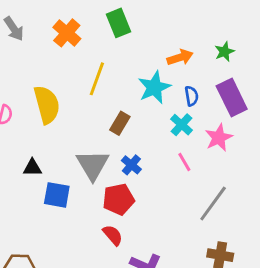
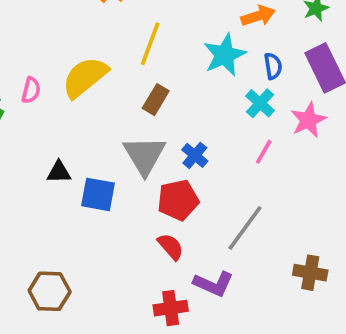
yellow semicircle: (47, 105) -> (85, 77), turned -114
brown rectangle: (120, 123) -> (156, 100), moved
pink line: (184, 162) -> (264, 152), turned 60
black triangle: (32, 168) -> (59, 172), moved
gray line: (213, 204) -> (245, 228), moved

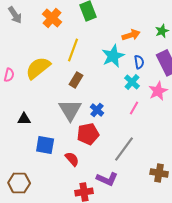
blue square: (98, 194) -> (45, 145), moved
red semicircle: (171, 247) -> (72, 159), moved

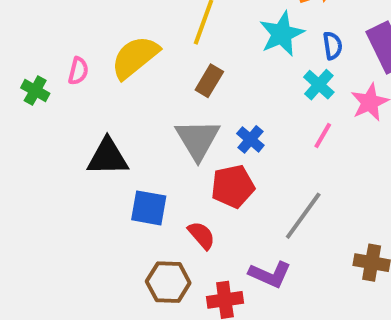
black triangle: (24, 119) -> (108, 157), size x1.6
brown hexagon: (19, 183) -> (168, 282), moved

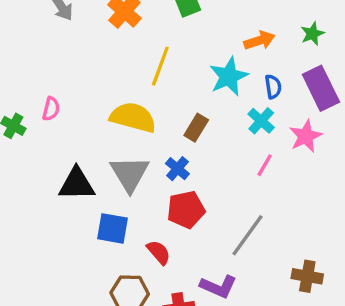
yellow semicircle: (135, 57) -> (133, 117), moved, turned 54
brown rectangle: (209, 81) -> (196, 128), moved
gray triangle: (198, 139) -> (130, 174), moved
blue cross: (250, 139) -> (177, 169), moved

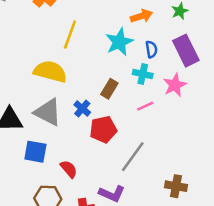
cyan cross: (261, 121) -> (143, 74), turned -30
brown rectangle: (196, 128) -> (109, 89), moved
pink line: (265, 165) -> (145, 106), turned 35
gray triangle: (130, 174) -> (48, 112), turned -32
red pentagon: (186, 210) -> (103, 129), moved

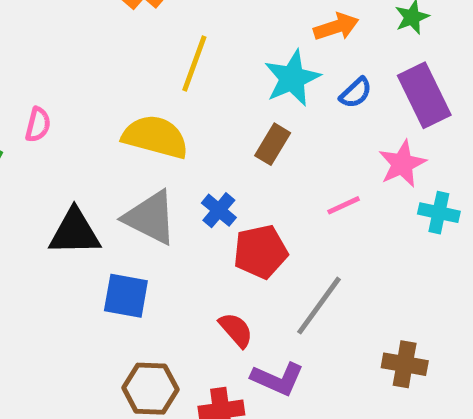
blue semicircle: (151, 49) -> (356, 93), turned 56
cyan cross: (143, 74) -> (439, 213), moved
brown rectangle: (109, 89) -> (273, 144), moved
red semicircle: (69, 169) -> (236, 330), moved

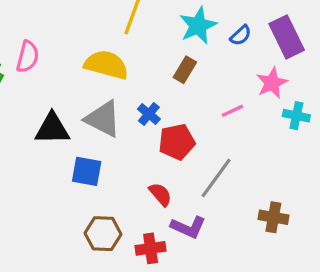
pink semicircle: (38, 125) -> (28, 57), size x1.4

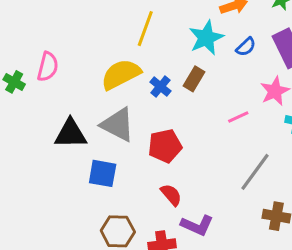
yellow semicircle: (106, 65) -> (121, 74), turned -42
blue cross: (149, 114) -> (160, 87), moved
red pentagon: (177, 142) -> (165, 146), moved
gray line: (216, 178) -> (255, 172), moved

